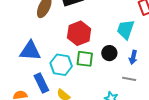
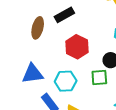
green square: (85, 59) -> (99, 77), moved

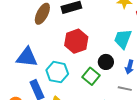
green square: (99, 77) -> (91, 76), turned 30

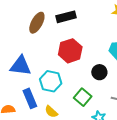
green square: (91, 76) -> (83, 97), moved

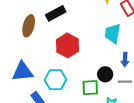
black circle: (99, 72) -> (105, 74), moved
green square: (83, 97) -> (90, 88), turned -30

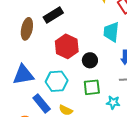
black circle: (105, 74) -> (90, 60), moved

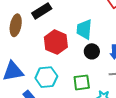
cyan trapezoid: (111, 32) -> (84, 29), moved
black circle: (90, 60) -> (92, 51), moved

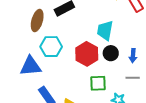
red hexagon: (56, 42) -> (87, 54), moved
cyan hexagon: (46, 77) -> (51, 47), moved

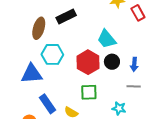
cyan trapezoid: (105, 31) -> (107, 39), turned -50
green square: (98, 83) -> (89, 92), moved

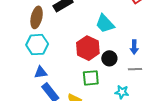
cyan hexagon: (52, 54) -> (37, 45), moved
black circle: (112, 62) -> (109, 58), moved
blue triangle: (32, 74) -> (41, 72), moved, size x0.6

